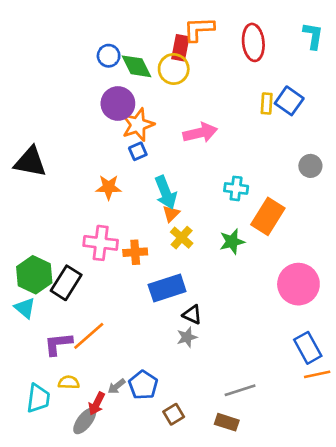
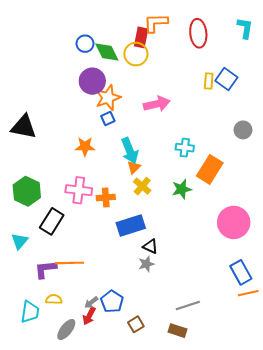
green hexagon: (34, 275) -> (27, 191), moved
cyan triangle: (25, 308) -> (20, 241), turned 30
orange line: (89, 336) -> (69, 263), turned 40
red arrow: (97, 404) -> (89, 316), moved

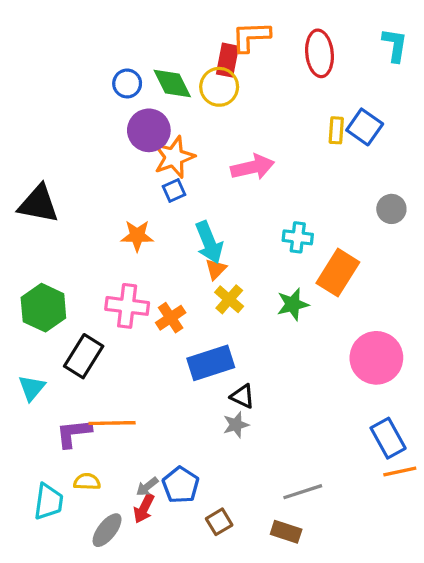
blue circle: (85, 44) -> (127, 83), moved
orange cross: (106, 197) -> (171, 318), turned -30

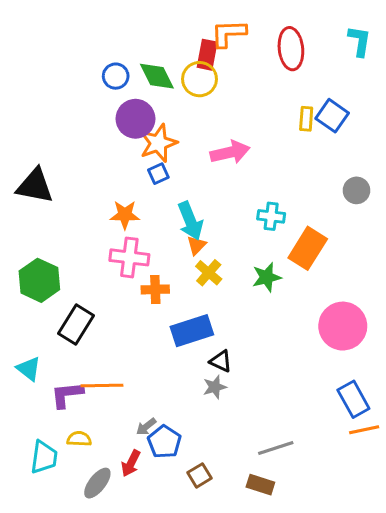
pink cross: (127, 306) -> (129, 257), moved
orange cross: (171, 318) -> (155, 289), turned 32
cyan triangle: (32, 388) -> (29, 369), moved, turned -32
gray arrow: (147, 487) -> (146, 427), moved

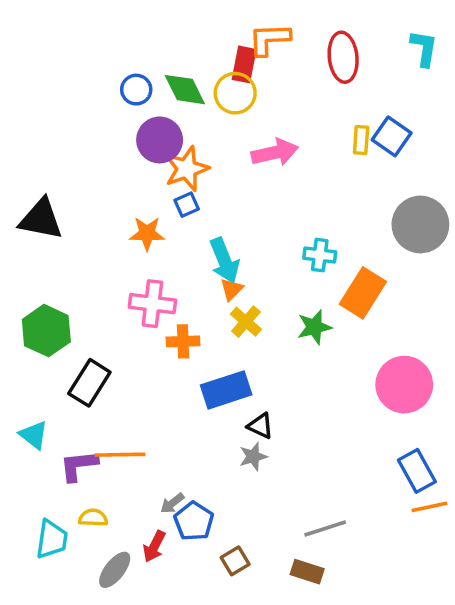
pink arrow: (230, 152) -> (275, 153), moved
gray circle: (356, 190) -> (420, 224), size x1.8
orange star: (125, 215) -> (147, 233), moved

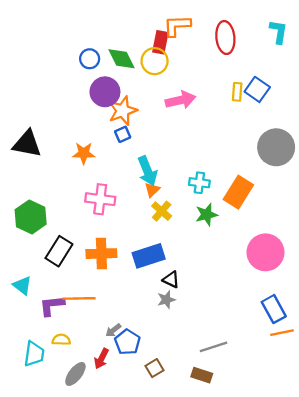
orange star: (147, 233) -> (84, 153), moved
cyan cross: (320, 255) -> (199, 183), moved
orange cross: (183, 341) -> (101, 254), moved, size x1.4

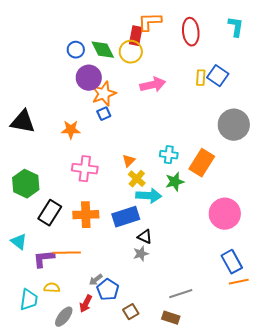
cyan arrow: (147, 171) -> (149, 196), moved, turned -65

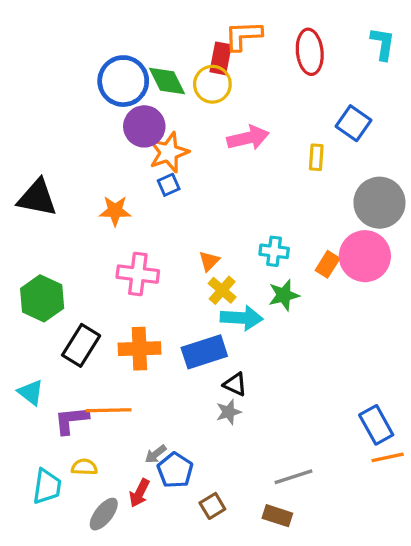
blue circle: (76, 50) -> (123, 81), size x1.8
yellow rectangle: (201, 78) -> (316, 157), moved
orange rectangle: (202, 163) -> (328, 264), size x0.6
pink circle: (225, 214) -> (365, 256), moved

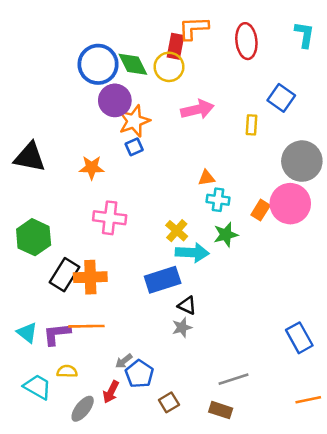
orange triangle: (209, 261) -> (206, 178), moved, turned 36
orange cross: (139, 349) -> (90, 277), moved
cyan triangle: (31, 392) -> (27, 333), moved
orange line: (388, 457) -> (308, 400), moved
cyan trapezoid: (47, 486) -> (37, 387), turned -68

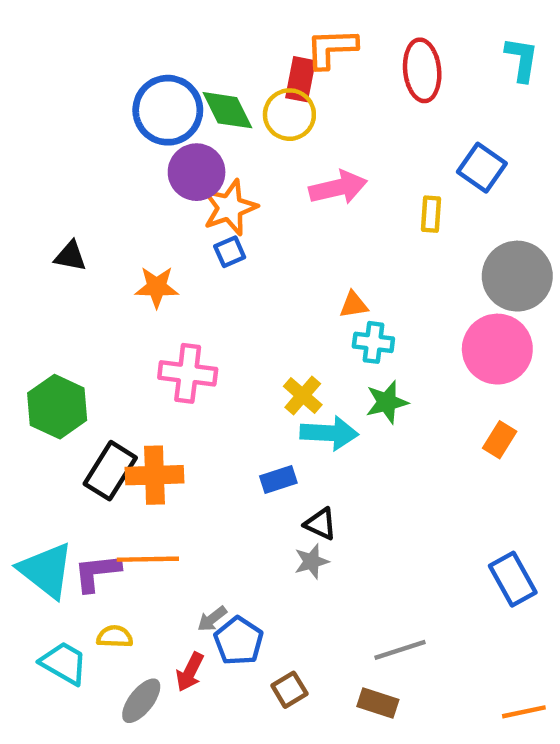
black triangle: (30, 157) -> (70, 256), moved, size x0.6
orange rectangle: (261, 210) -> (500, 440), moved
blue rectangle: (163, 280) -> (278, 480), size x0.6
cyan triangle: (27, 333) -> (46, 570), size x1.6
orange line: (308, 400) -> (524, 712), moved

